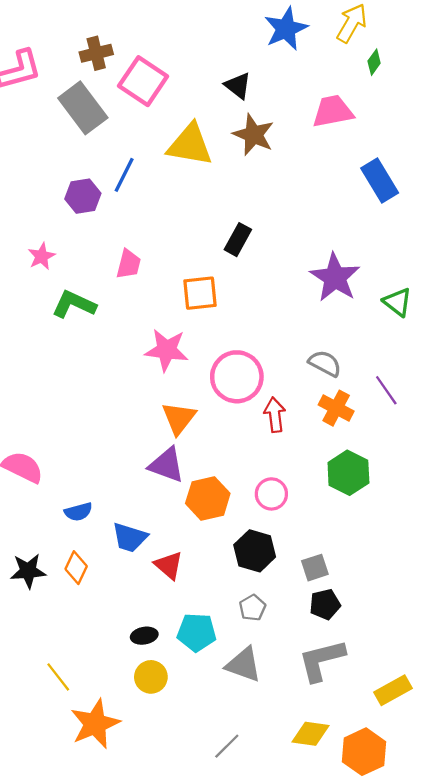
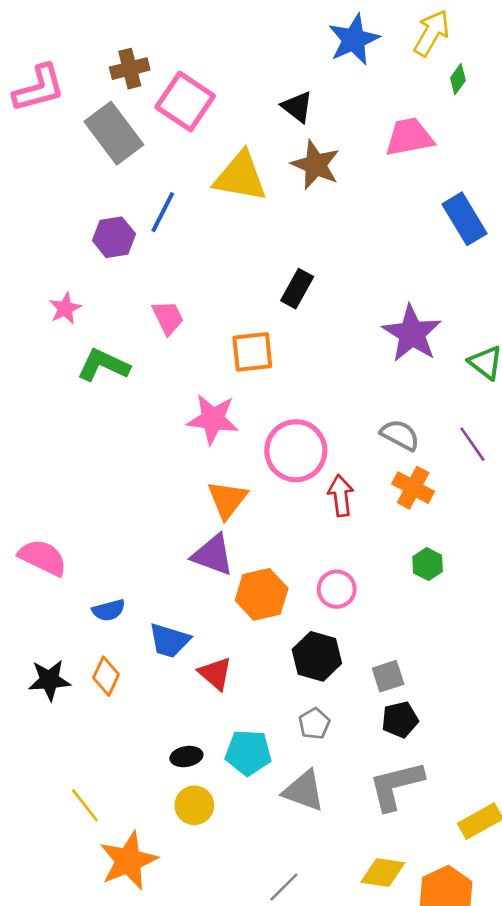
pink trapezoid: (129, 264) -> (168, 318), turned -40
purple line: (386, 390) -> (472, 444), moved
green hexagon: (348, 473) -> (428, 564), size x0.6

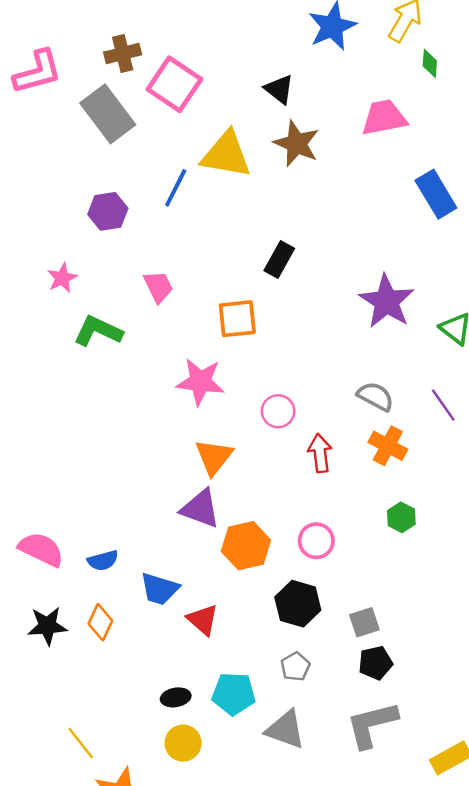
green diamond: (458, 79) -> (430, 63), turned -32
blue line: (163, 212) -> (176, 188), moved
pink circle: (296, 451) -> (278, 411), size x0.6
pink semicircle: (43, 558) -> (41, 549), moved

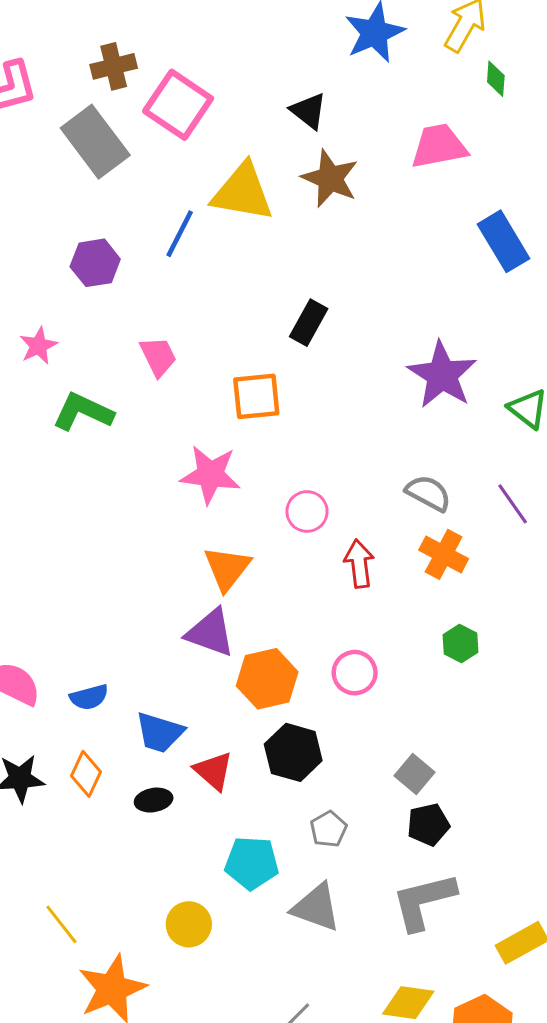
black hexagon: (298, 604) -> (293, 752), moved
gray square: (364, 622) -> (414, 774), turned -32
black ellipse: (176, 697) -> (154, 800), moved

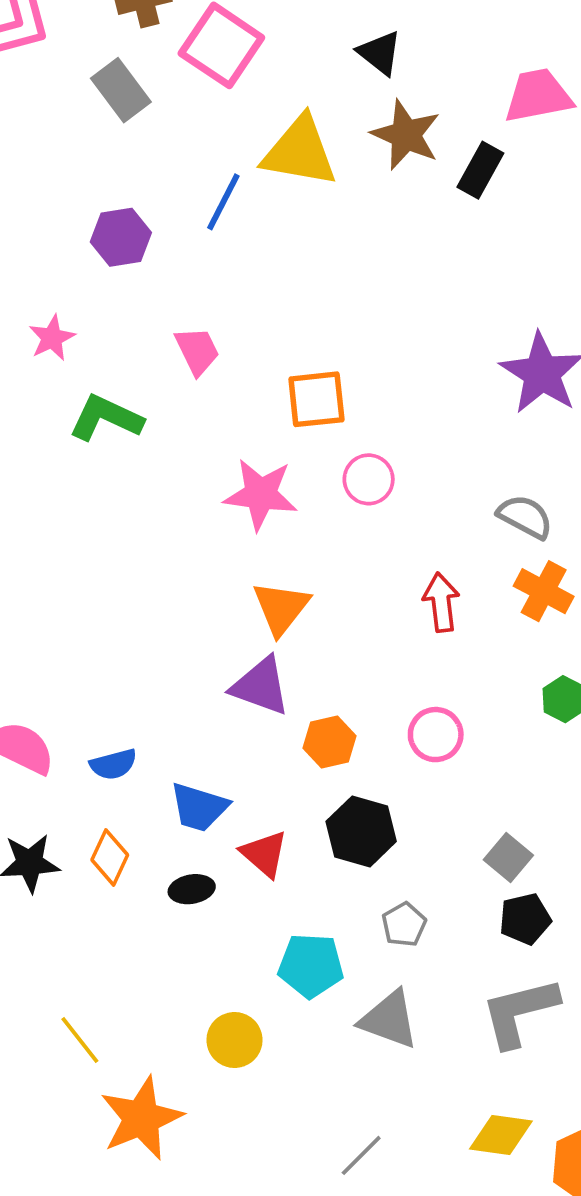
gray rectangle: (95, 142) -> (121, 90), size x0.7
black rectangle: (309, 323) -> (480, 170), moved
pink circle: (307, 511) -> (369, 479), moved
orange hexagon: (267, 679) -> (329, 742), size x0.7

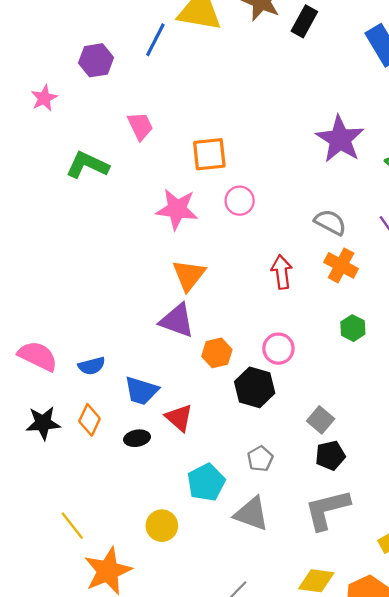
pink star: (52, 338) -> (44, 98), moved
black hexagon: (361, 831) -> (255, 387), moved
cyan pentagon: (311, 966) -> (206, 482), turned -30

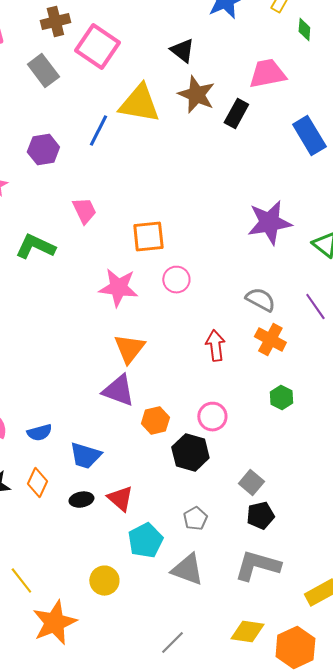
purple star: (340, 139) -> (269, 223), turned 30
red triangle: (179, 418) -> (120, 499), moved
gray L-shape: (327, 509) -> (257, 566), turned 30

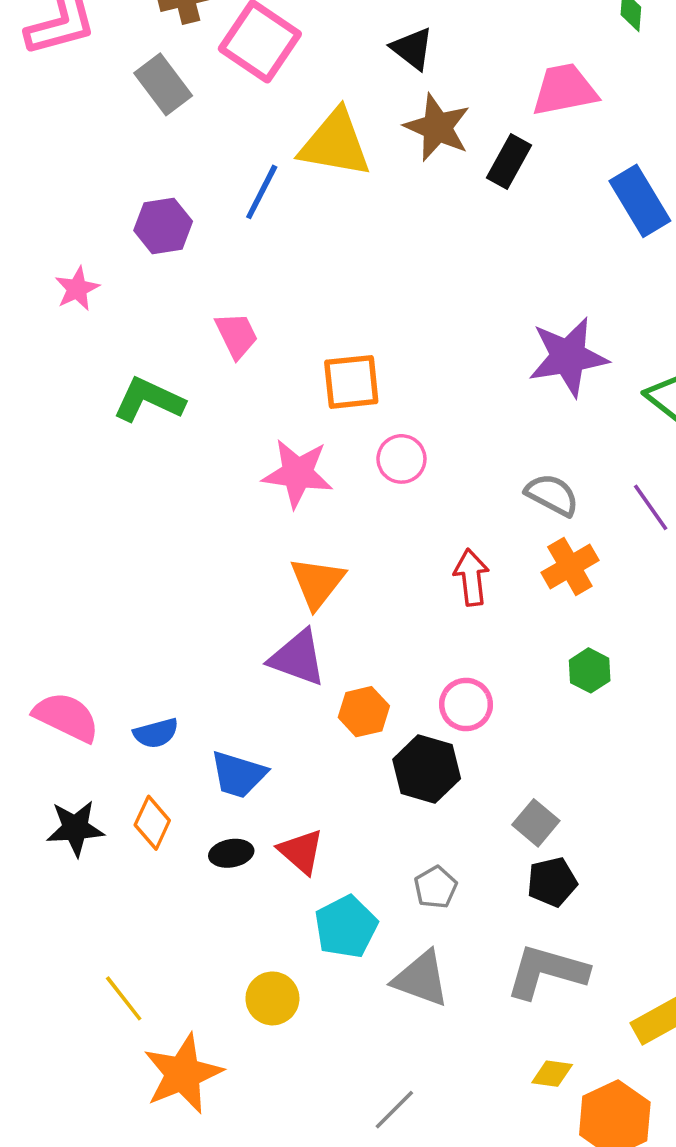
orange cross: (270, 340) -> (570, 566), turned 32
yellow diamond: (247, 632) -> (552, 1074), moved, size x0.7

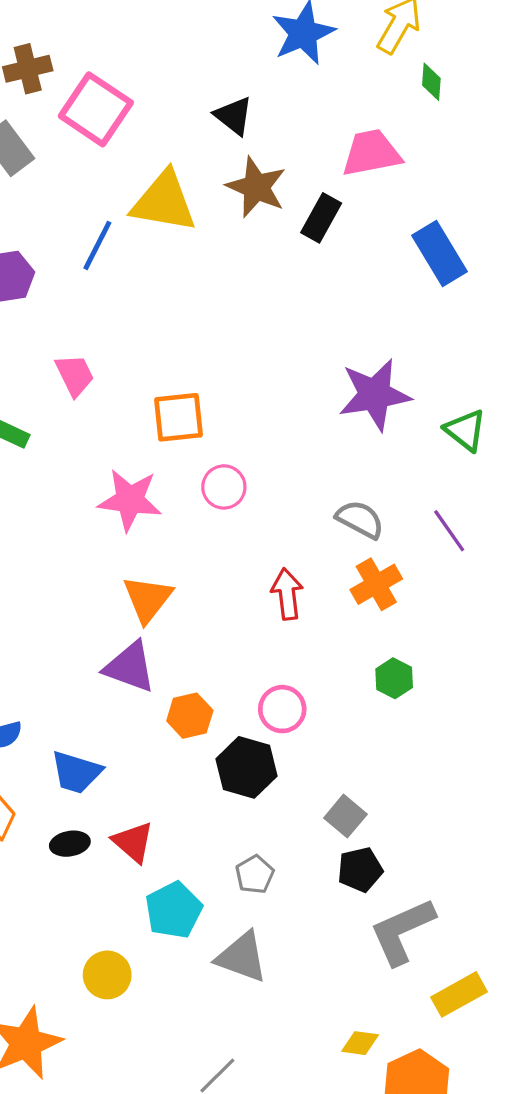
gray L-shape: (547, 972) -> (402, 931), moved, turned -40

